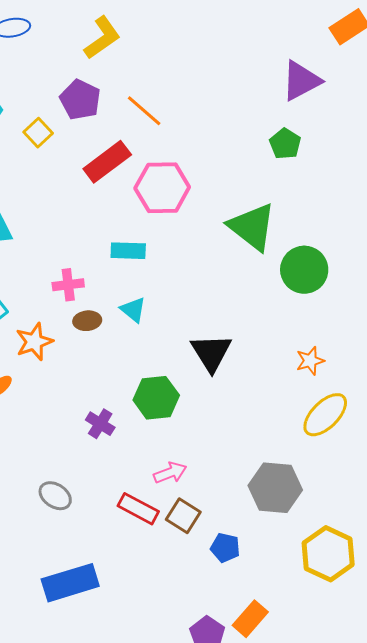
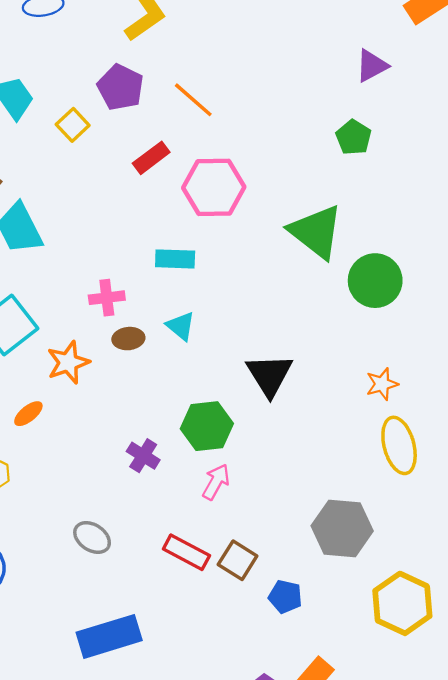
purple triangle: (301, 81) -> (372, 66), size x0.7
red rectangle: (107, 162) -> (151, 158), size x0.7
yellow ellipse: (325, 415) -> (399, 445), turned -60
pink arrow: (170, 473) -> (216, 482), moved, turned -40

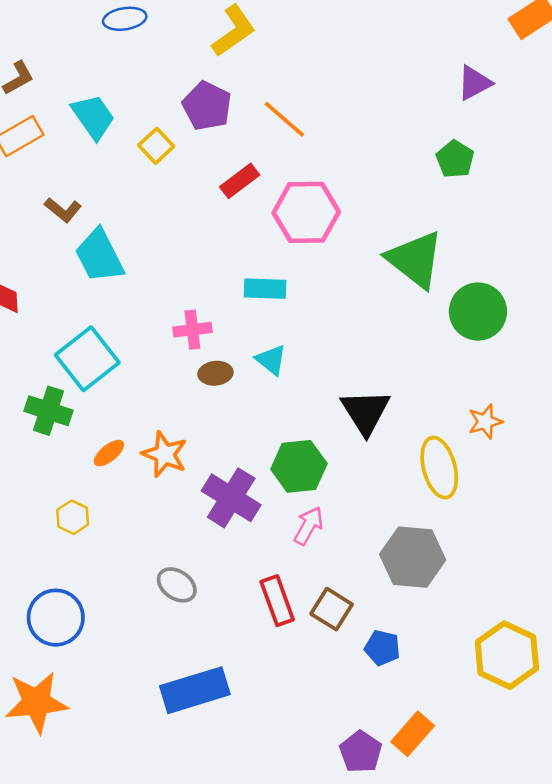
orange star: (68, 362) -> (165, 454), moved, turned -30
yellow ellipse: (399, 445) -> (439, 468), moved
purple cross: (143, 456) -> (231, 498), size x1.6
gray hexagon: (342, 528) -> (413, 557), moved
red rectangle: (186, 552) -> (277, 601), turned 42

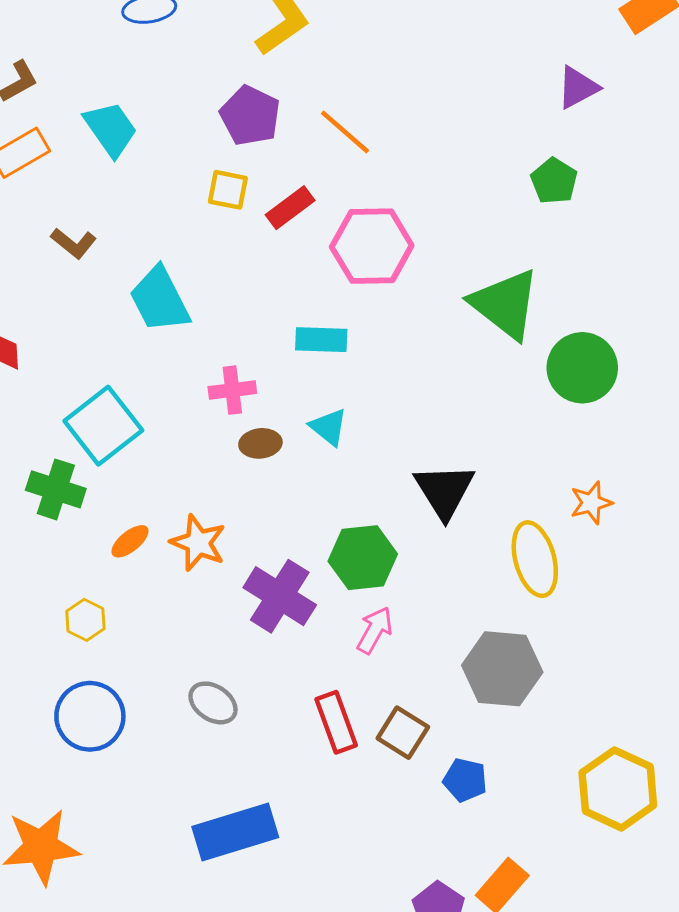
yellow square: (156, 146) -> (228, 190), moved, turned -36
cyan trapezoid: (99, 256) -> (160, 300), moved
blue circle: (56, 618) -> (90, 716), moved

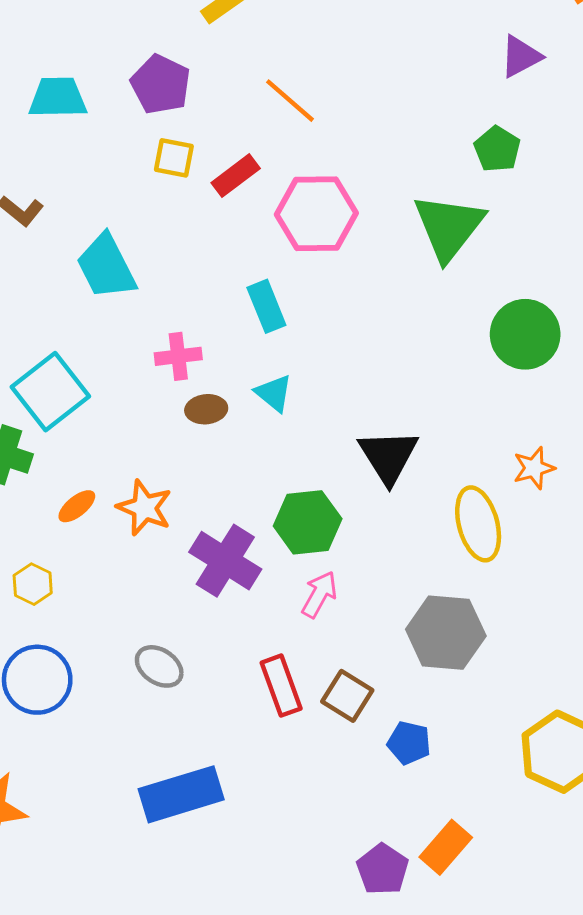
purple pentagon: (250, 116) -> (161, 84), moved
cyan trapezoid: (111, 129) -> (58, 98), turned -56
green triangle: (505, 304) -> (449, 227), moved, turned 30
cyan rectangle: (321, 340) -> (266, 306), turned 66

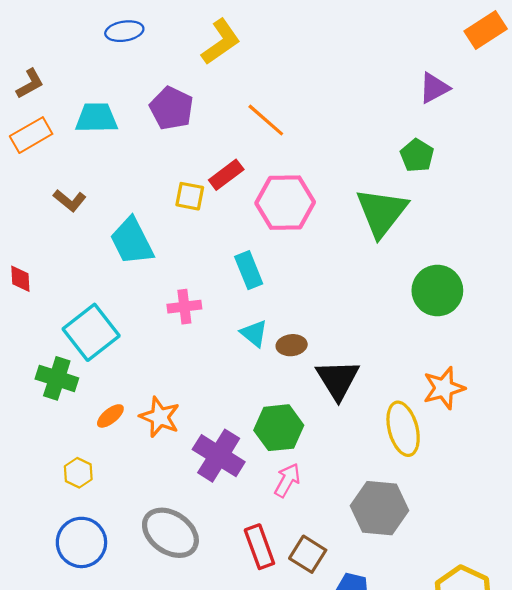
yellow square: (174, 158) -> (190, 196), moved
brown ellipse: (206, 409) -> (292, 345), moved
orange star: (534, 468) -> (444, 388), size x1.4
gray ellipse: (159, 666) -> (170, 533), size x1.6

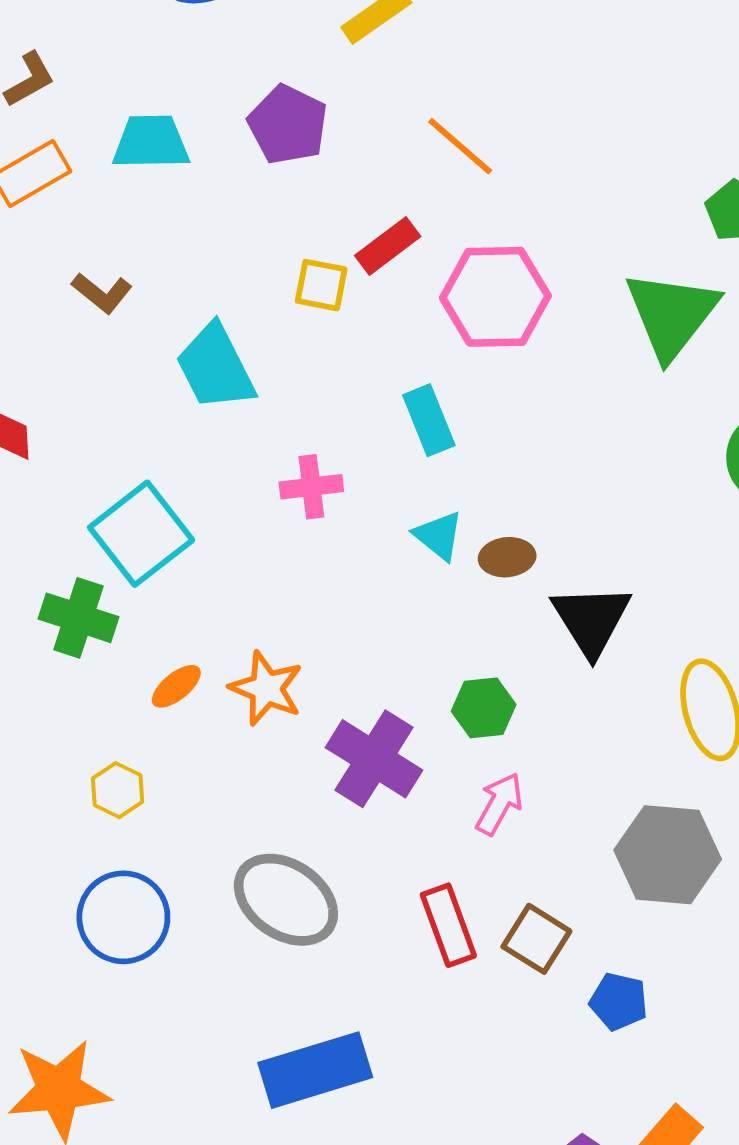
green hexagon: (279, 428) -> (484, 708), size x0.7

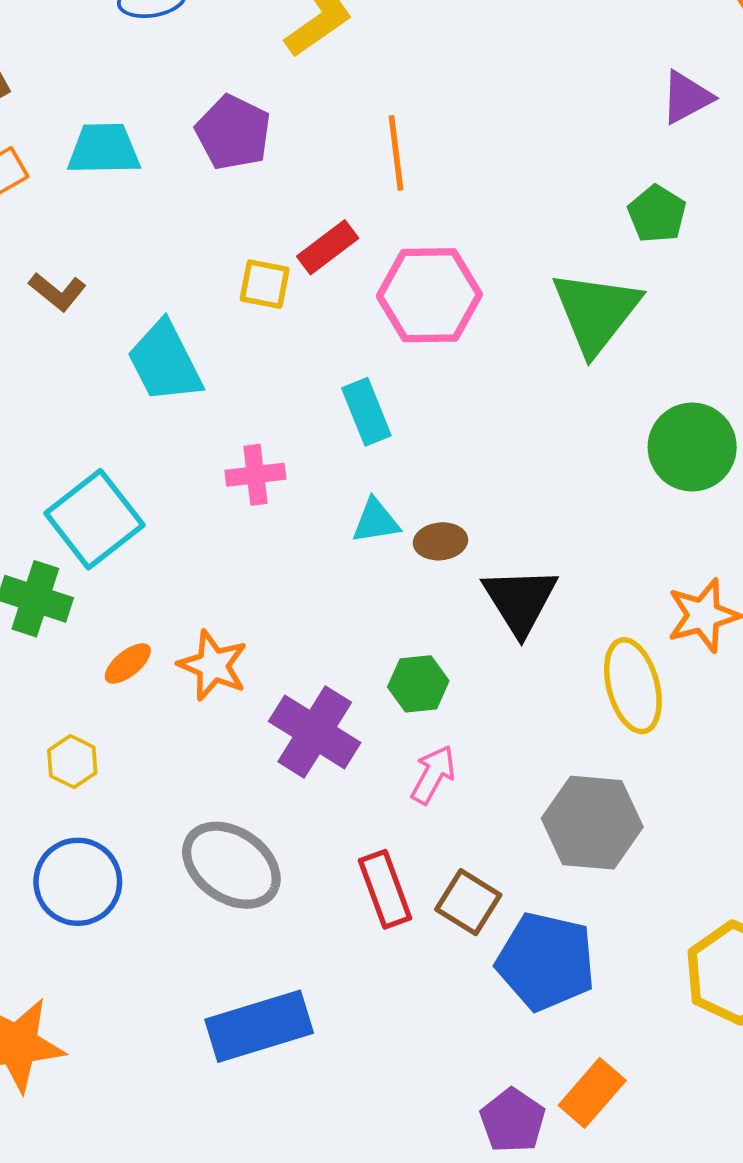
orange line: (460, 146) -> (396, 153), turned 42
cyan triangle: (439, 536) -> (376, 521), turned -48
blue pentagon: (619, 1002) -> (546, 961), size x1.8

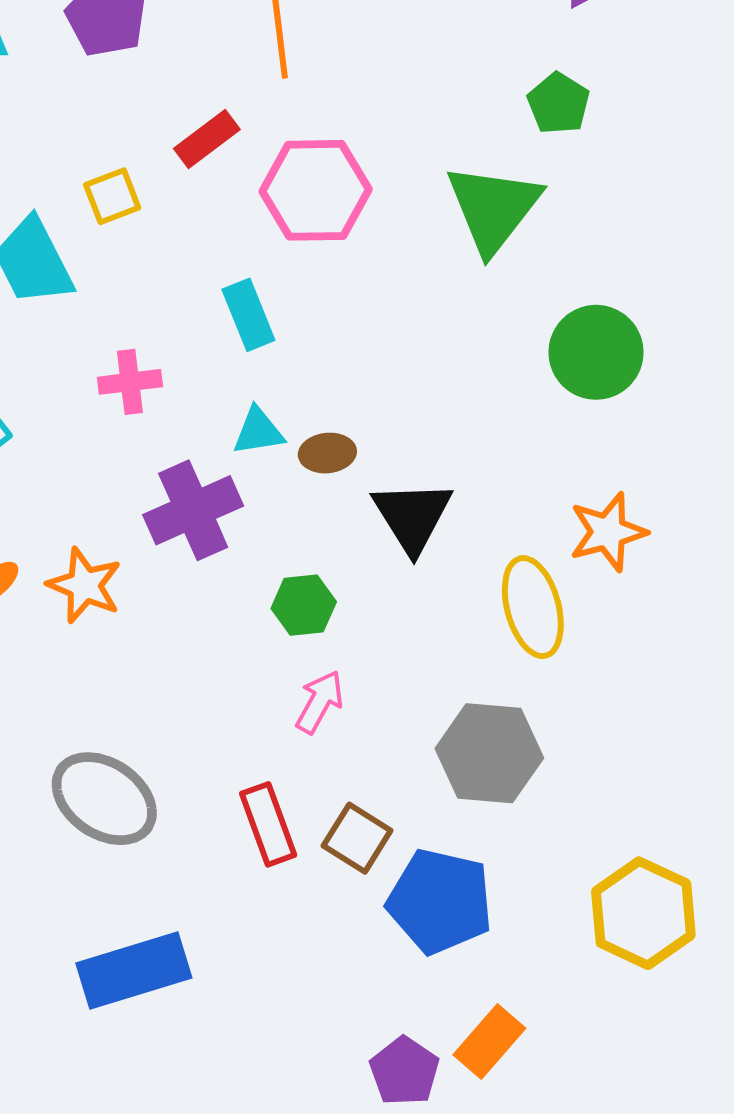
yellow square: (265, 284) -> (112, 196), moved, turned -32
purple cross: (315, 732) -> (193, 510), moved, turned 34

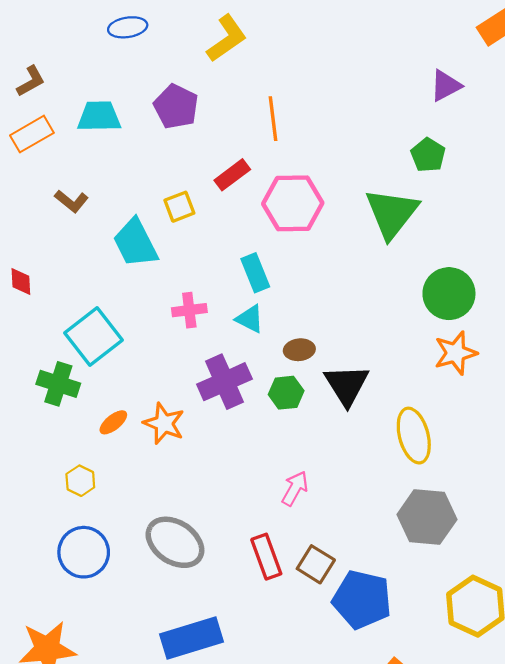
cyan triangle: (258, 431) -> (250, 319), moved, turned 36
orange star: (608, 532) -> (456, 353), moved
green hexagon: (304, 605) -> (286, 393), moved
gray hexagon: (489, 753) -> (427, 517), moved

